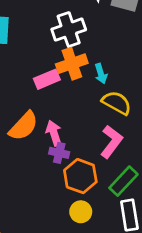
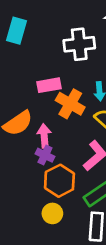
orange cross: (72, 64) -> (70, 104), moved, turned 36

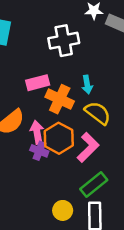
orange hexagon: (59, 181) -> (59, 138), moved
yellow circle: (52, 213) -> (63, 210), moved

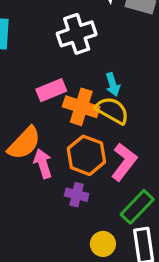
yellow semicircle: (98, 113) -> (112, 110), moved
pink arrow: (37, 132) -> (43, 164), moved
purple cross: (39, 151) -> (77, 195), moved

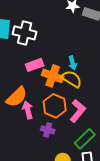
white cross: (77, 34) -> (25, 33), moved, turned 30

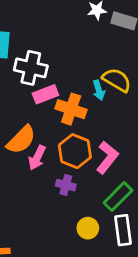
white cross: (25, 33) -> (31, 68), moved
yellow semicircle: (72, 79) -> (117, 80), moved
pink arrow: (28, 110) -> (37, 158), turned -138

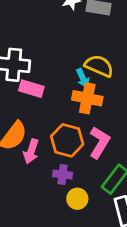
pink rectangle: (45, 94) -> (31, 89), turned 45
orange cross: (71, 109) -> (87, 98), moved
yellow circle: (88, 228) -> (77, 199), moved

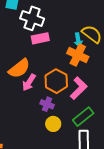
pink rectangle: (31, 89) -> (40, 38), turned -42

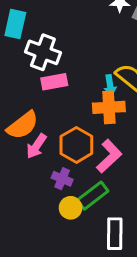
orange cross: (78, 55) -> (109, 107), turned -30
green rectangle: (83, 117) -> (93, 196), moved

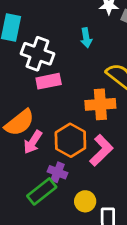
cyan arrow: (110, 85) -> (86, 38), moved
green rectangle: (93, 196) -> (42, 191), moved
yellow circle: (71, 208) -> (85, 201), moved

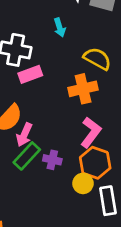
orange hexagon: (70, 140) -> (95, 163), moved
green rectangle: (42, 191) -> (27, 156), moved

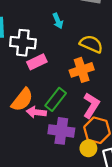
pink arrow: (24, 135) -> (36, 112), turned 78
green rectangle: (27, 156) -> (56, 99), moved
purple cross: (52, 160) -> (61, 131), size x1.6

